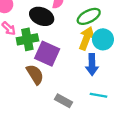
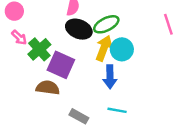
black ellipse: (42, 16) -> (79, 29), moved
green cross: (27, 39) -> (39, 49), turned -30
brown semicircle: (35, 74) -> (48, 88), turned -50

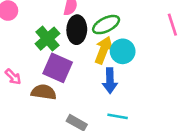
black ellipse: (79, 29) -> (77, 30), turned 70
pink arrow: (19, 37) -> (13, 77), moved
green cross: (39, 49) -> (47, 39), moved

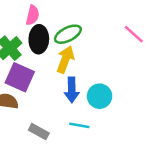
pink line: (172, 25) -> (134, 34), turned -30
cyan circle: (123, 51) -> (100, 96), moved

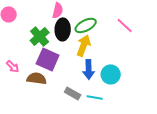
pink line: (134, 34) -> (125, 25), moved
gray rectangle: (39, 132) -> (73, 93), moved

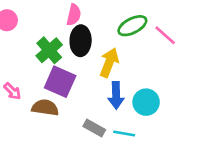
green ellipse: (86, 25) -> (132, 26), moved

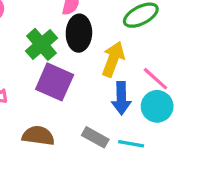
pink line: (165, 35) -> (155, 79), moved
brown semicircle: (45, 108) -> (38, 136), moved

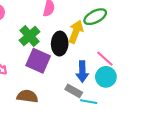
black ellipse: (79, 33) -> (60, 44), moved
yellow arrow: (113, 59) -> (76, 32), moved
gray rectangle: (95, 137) -> (74, 91), moved

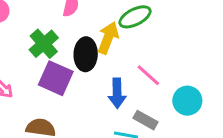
cyan circle: (106, 77) -> (187, 101), moved
gray rectangle: (74, 91) -> (145, 120), moved

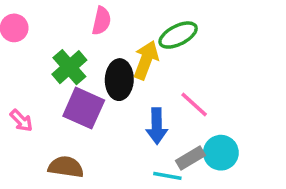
cyan circle: (187, 101) -> (221, 153), moved
gray rectangle: (145, 120) -> (191, 158), turned -60

